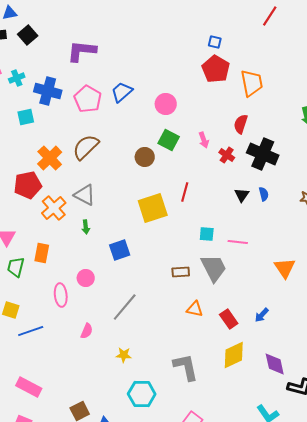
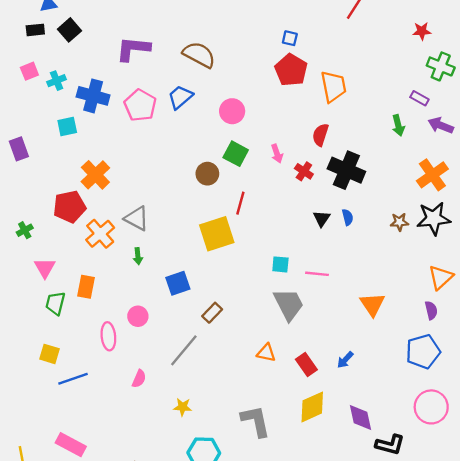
brown semicircle: (86, 147) -> (199, 55), moved, turned 72
red line: (185, 192) -> (240, 203), moved
brown rectangle: (181, 272) -> (212, 313), moved, turned -42

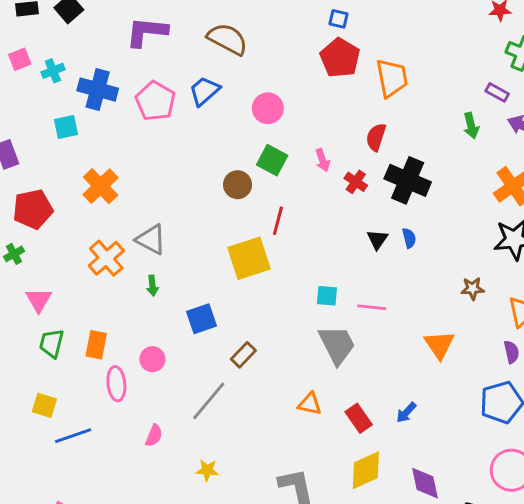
red pentagon: (70, 207) -> (33, 209), moved
brown star: (399, 222) -> (473, 289), moved
orange rectangle: (86, 287) -> (96, 345), moved

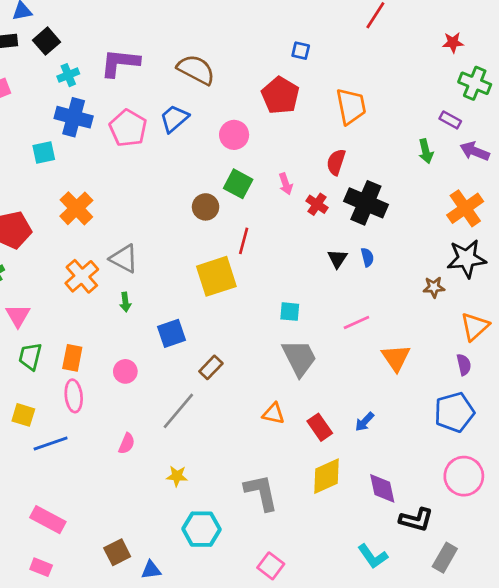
red pentagon: (340, 58) -> (280, 95), moved
cyan cross: (53, 71) -> (68, 75), moved
brown star: (473, 289) -> (434, 287), moved
pink line: (372, 307) -> (356, 322), moved, turned -30
pink ellipse: (116, 384) -> (74, 396), moved

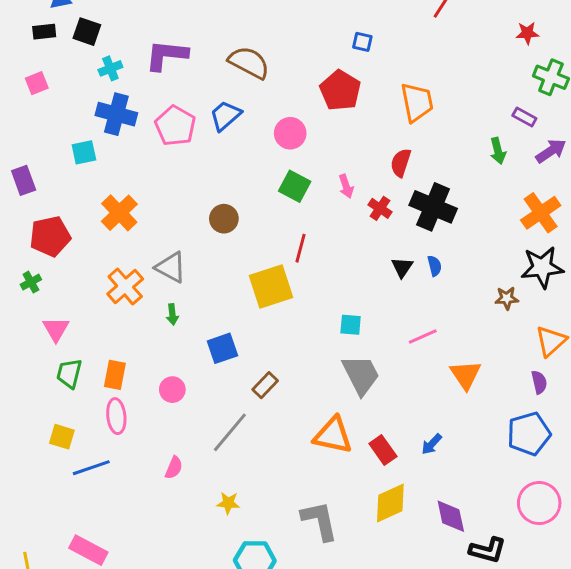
black square: (46, 41) -> (87, 32), turned -30
purple arrow: (475, 151) -> (551, 151), turned 124
brown circle: (206, 207) -> (224, 219), moved
orange triangle: (273, 414) -> (333, 435), size x1.6

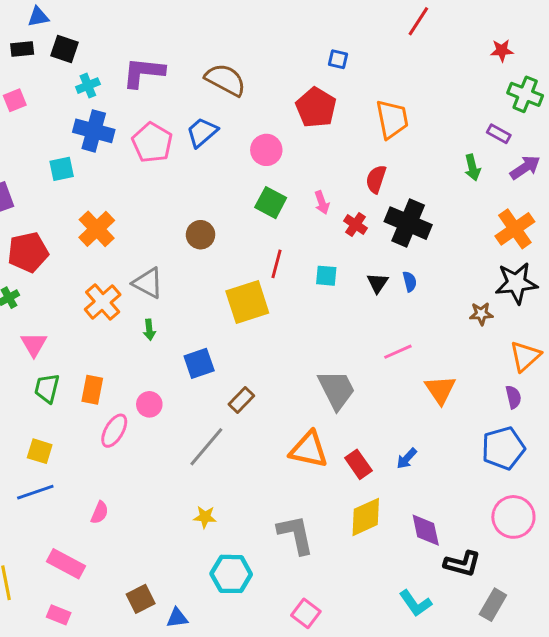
cyan square: (351, 325) -> (326, 276), moved
pink ellipse: (116, 416) -> (114, 431), moved, turned 36
blue line: (91, 468) -> (35, 492), moved
pink semicircle: (174, 468) -> (100, 513), moved

